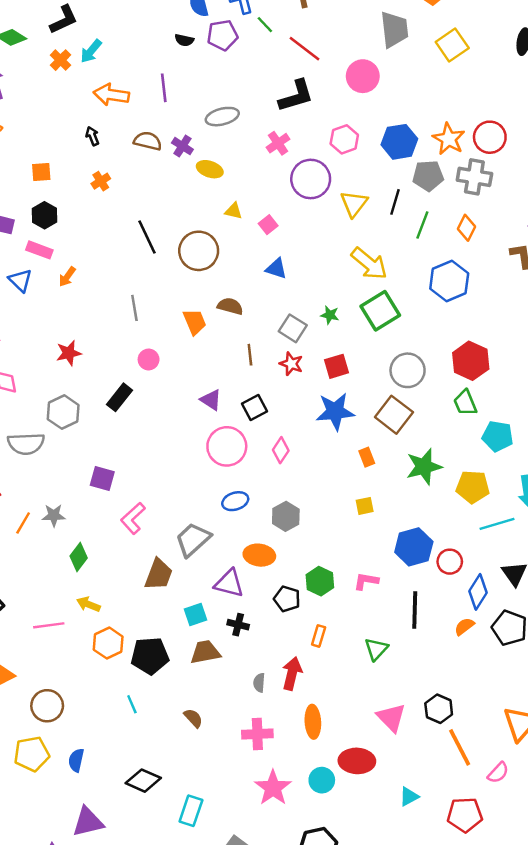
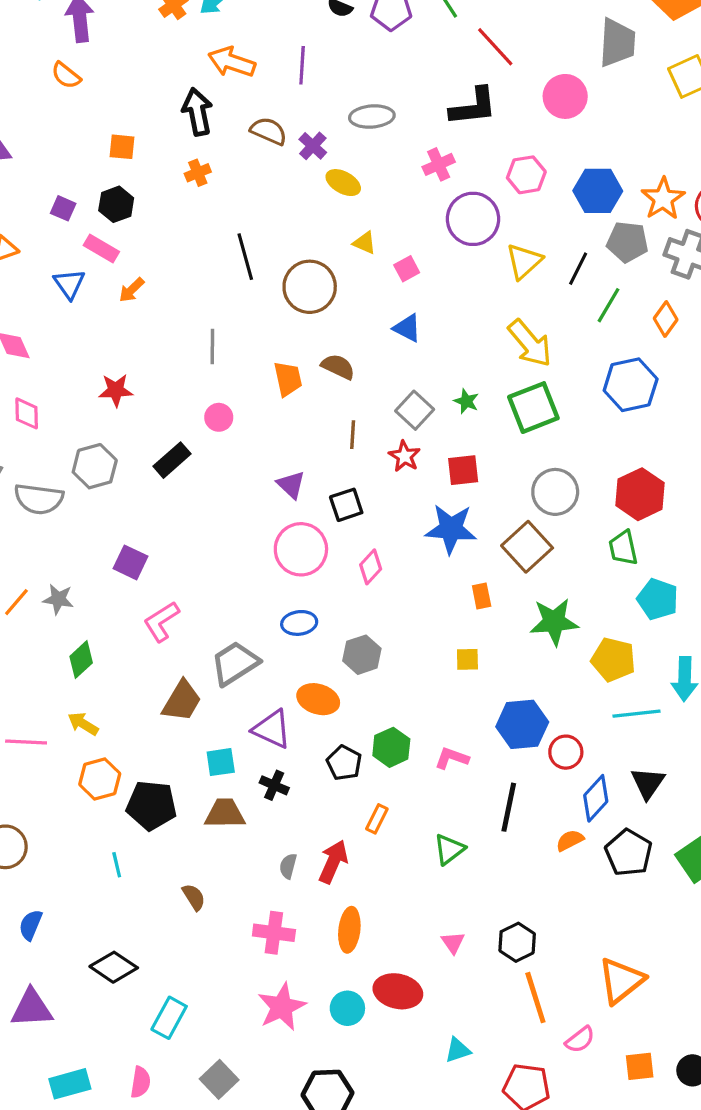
black arrow: (92, 136) -> (197, 112), size x1.8
pink triangle: (391, 718) -> (453, 943), size x0.6

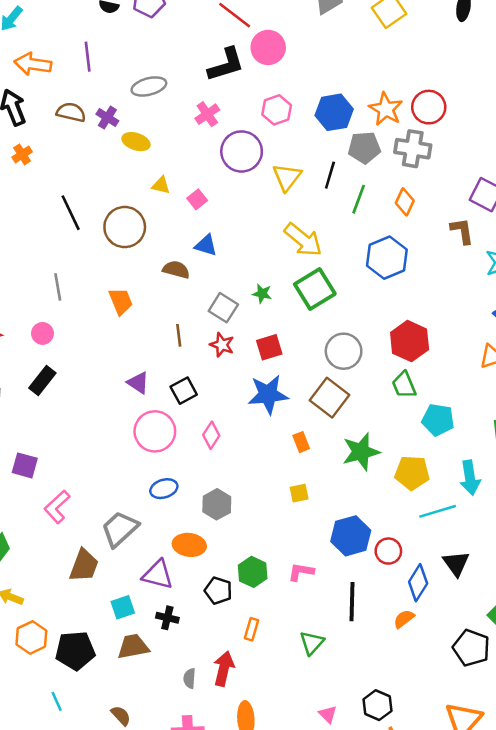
pink circle: (565, 96) -> (268, 47), moved
brown semicircle: (338, 367) -> (176, 270), moved
pink circle: (219, 417) -> (42, 333), moved
black pentagon: (629, 853) -> (471, 648), moved

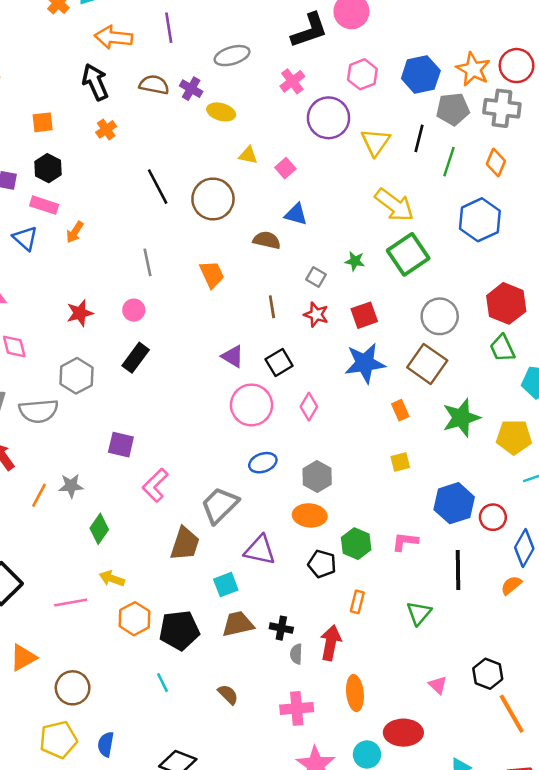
gray square: (223, 308) -> (316, 277), size x0.7
orange ellipse: (189, 545) -> (310, 515), moved
black cross: (167, 618) -> (281, 628), moved

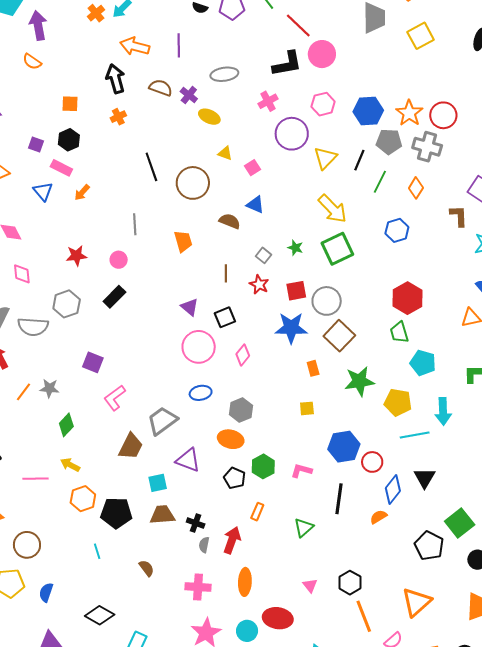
blue hexagon: (480, 220) -> (397, 230), size x0.7
gray circle: (440, 316) -> (327, 301), moved

